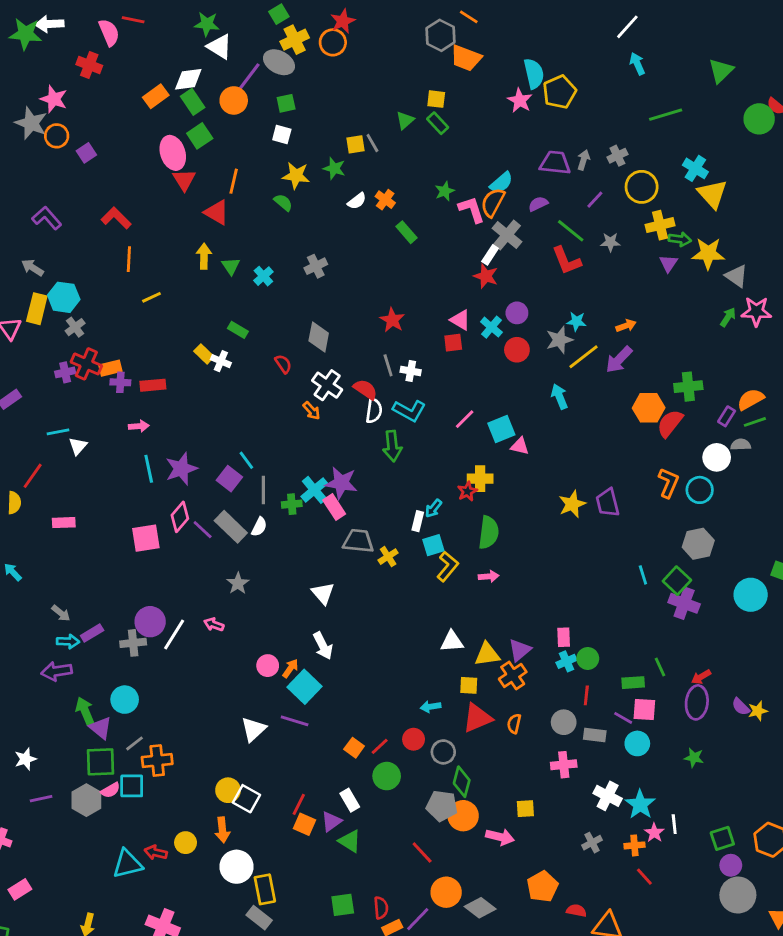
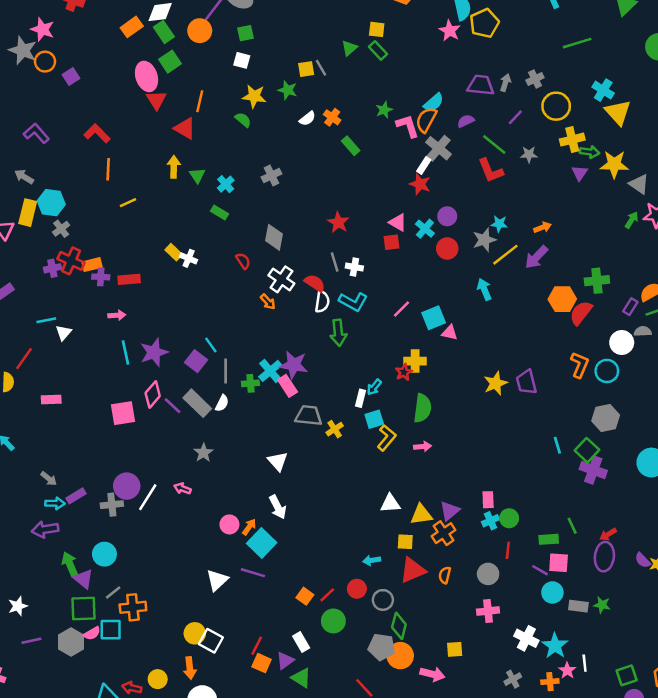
green rectangle: (238, 330) -> (220, 213), moved
gray rectangle: (595, 735) -> (578, 606), moved

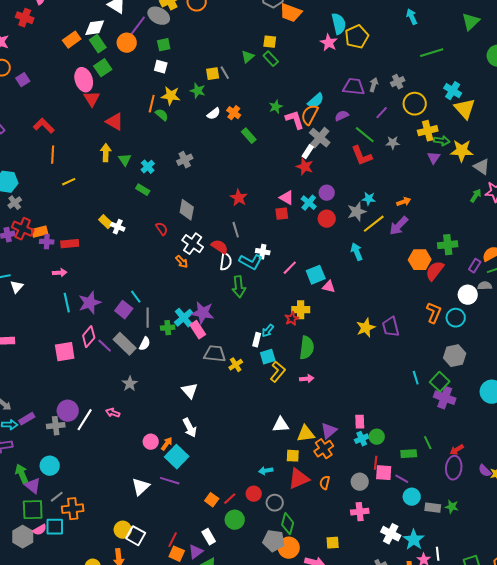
orange line: (200, 101) -> (152, 104), moved
white cross: (354, 267) -> (263, 252), moved
pink square: (559, 563) -> (384, 473), moved

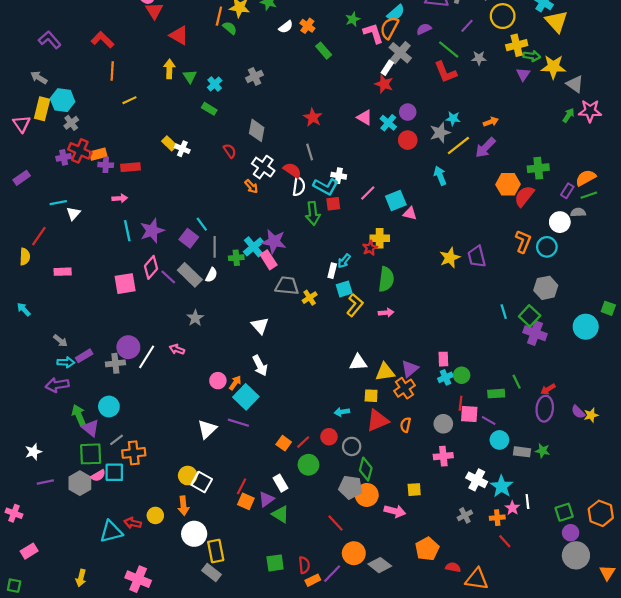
red square: (282, 214) -> (333, 204), moved

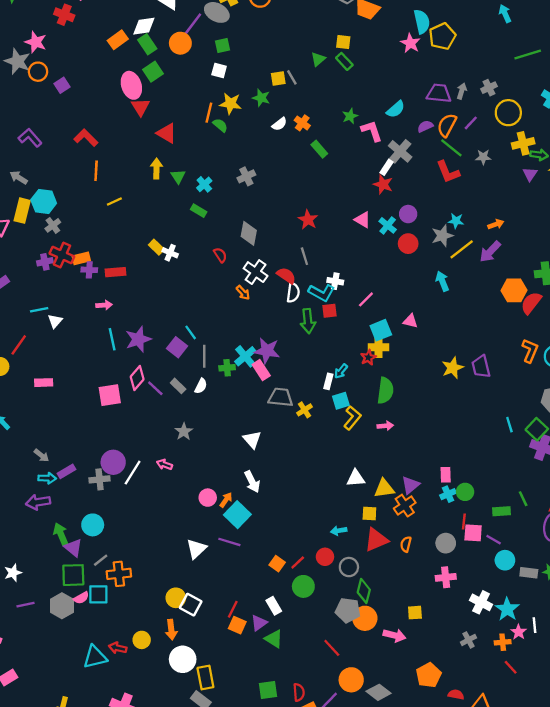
orange semicircle: (389, 28) -> (447, 125), moved
cyan square: (396, 200) -> (381, 330), moved
gray rectangle: (190, 275) -> (178, 386), size x0.6

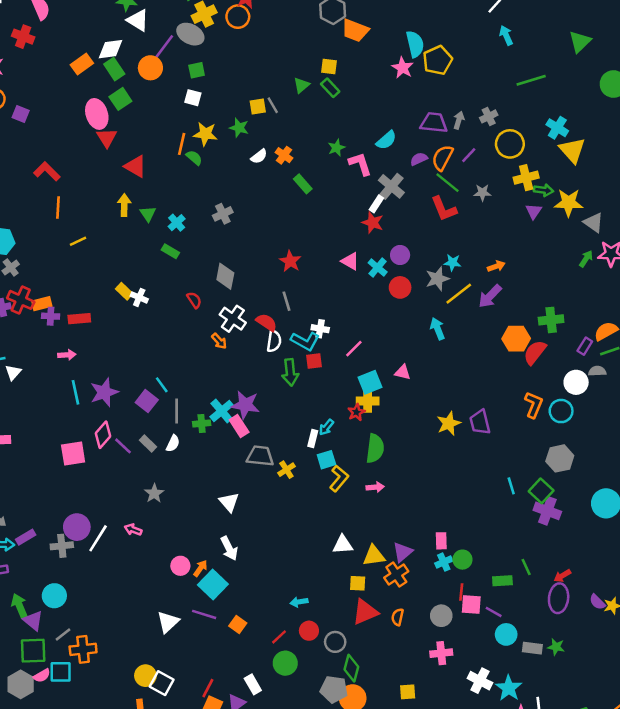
purple square: (62, 85) -> (21, 114), turned -35
cyan arrow: (339, 531) -> (299, 602), moved
orange square: (277, 564) -> (238, 624), moved

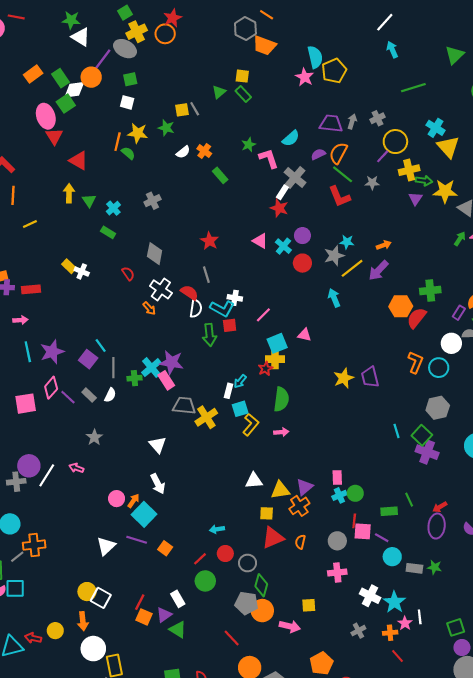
white diamond: (111, 49) -> (74, 90), moved
purple line: (469, 155) -> (383, 156), moved
yellow cross: (286, 470) -> (206, 417), size x1.5
orange cross: (83, 649) -> (34, 545), moved

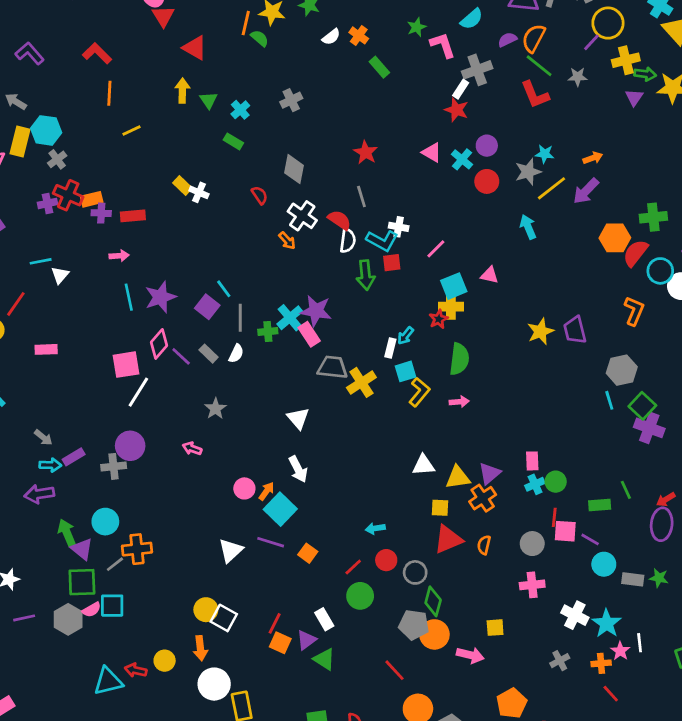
gray cross: (295, 177) -> (477, 70), turned 30
cyan circle: (439, 368) -> (660, 271), moved
gray hexagon: (438, 408) -> (622, 370), moved
white line: (47, 475) -> (138, 392), moved

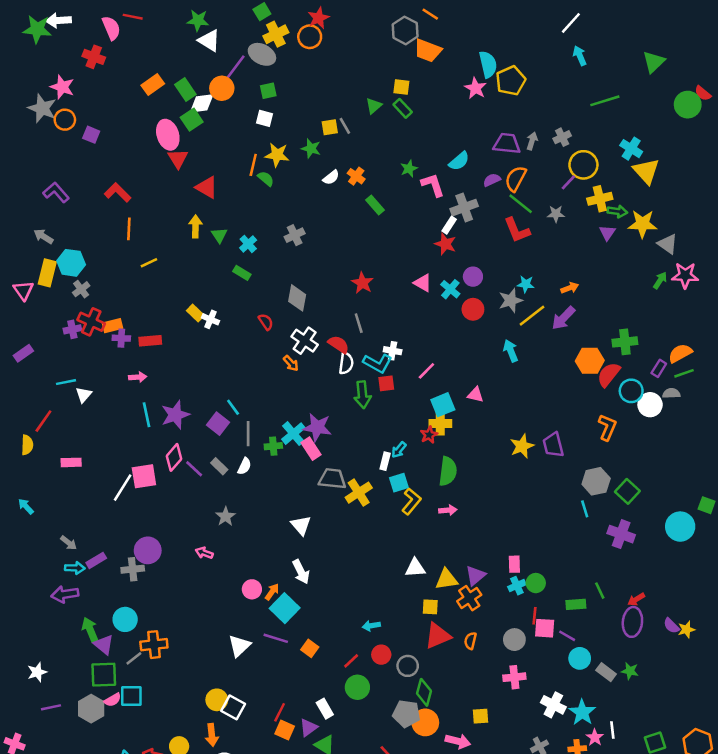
white line: (138, 392) -> (123, 488), moved
green square: (642, 406) -> (627, 491), moved
gray rectangle: (633, 579) -> (606, 672), turned 30

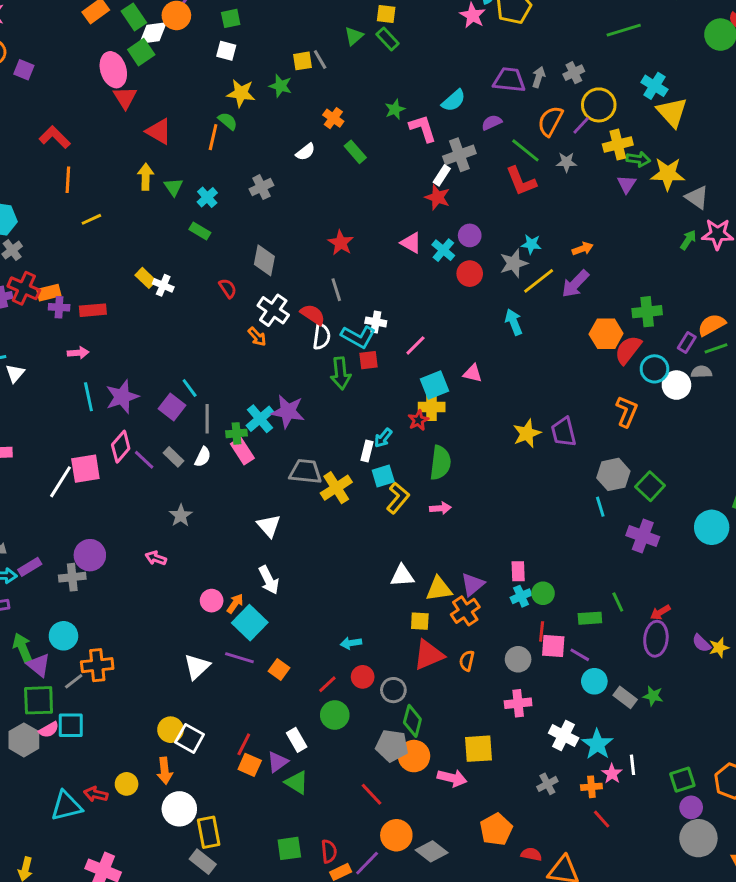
orange line: (253, 165) -> (213, 137), moved
white semicircle: (331, 177) -> (305, 152), moved
orange semicircle: (516, 179) -> (550, 121), moved
pink rectangle: (311, 449) -> (242, 451), moved
yellow square: (480, 716) -> (478, 749), size x1.5

